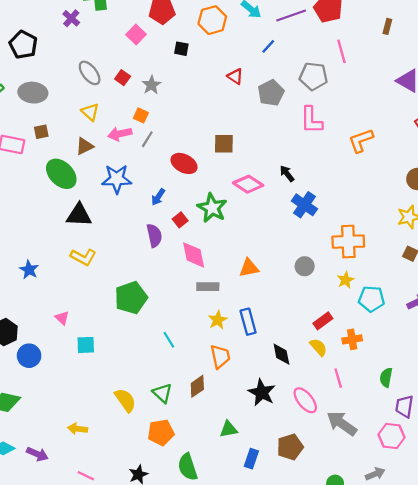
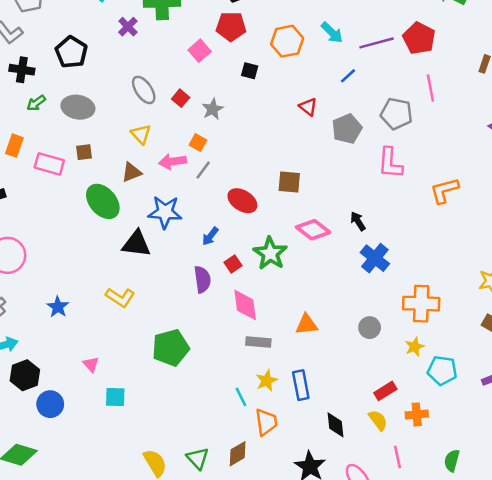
black triangle: (79, 215) -> (136, 244), moved
cyan line: (169, 340) -> (241, 397), moved

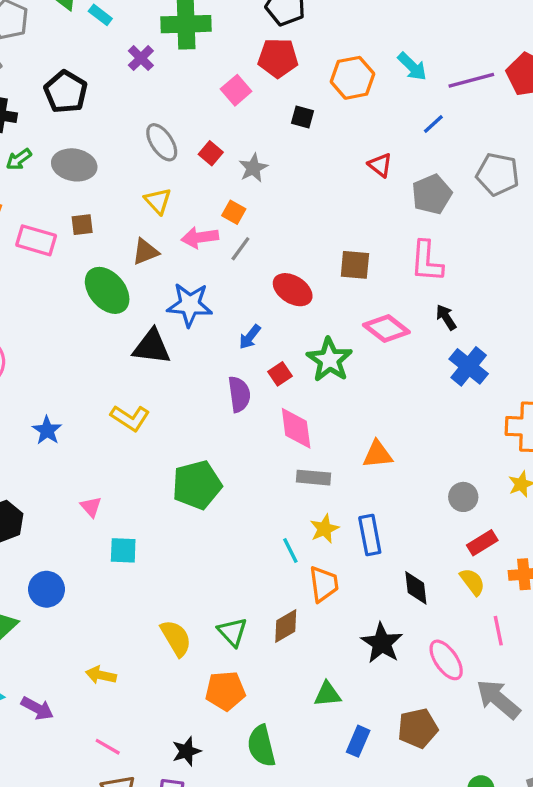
pink L-shape: (390, 163) -> (427, 261), moved
gray circle: (370, 328) -> (463, 497), moved
blue circle: (50, 404) -> (46, 589), moved

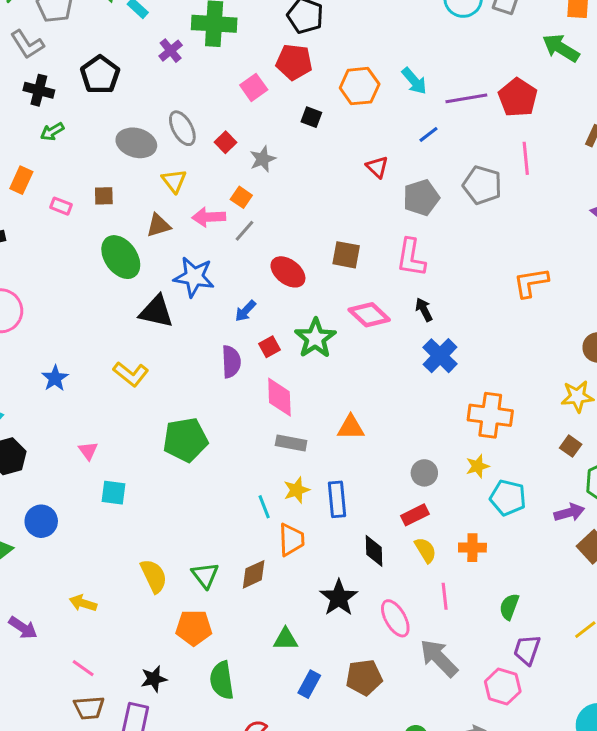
gray ellipse: (74, 165) -> (136, 143), moved
pink rectangle: (36, 240) -> (61, 206), size x0.6
red rectangle: (482, 543) -> (415, 515), moved

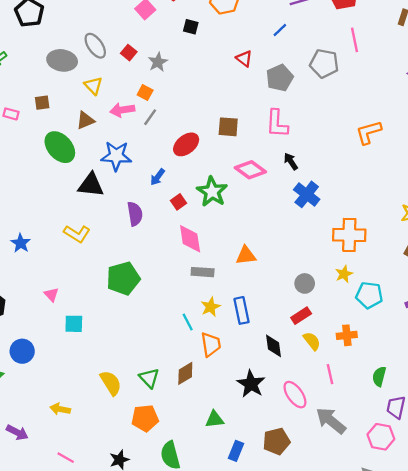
red ellipse: (288, 272) -> (186, 144), turned -70
purple semicircle: (231, 362) -> (135, 214), moved

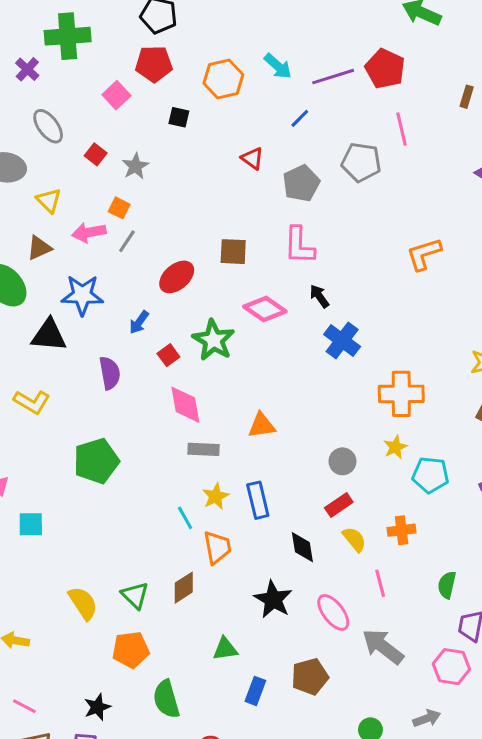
gray ellipse: (95, 46) -> (48, 126), moved

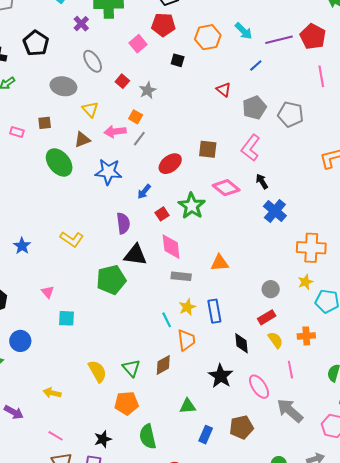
gray pentagon: (361, 162) -> (291, 114), moved
pink L-shape: (299, 245) -> (251, 148), turned 32
black triangle: (49, 335) -> (135, 255), moved

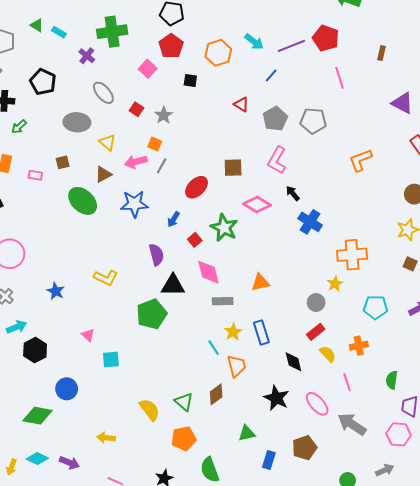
red pentagon: (163, 25) -> (171, 46), turned -30
yellow star: (305, 282) -> (335, 284), moved

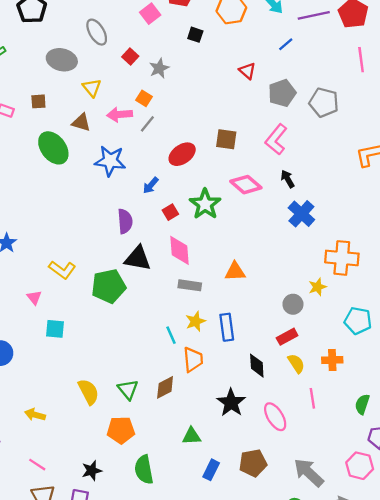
brown triangle: (103, 174) -> (81, 122), turned 36
yellow L-shape: (106, 278) -> (62, 270), moved
gray arrow: (352, 424) -> (309, 473), moved

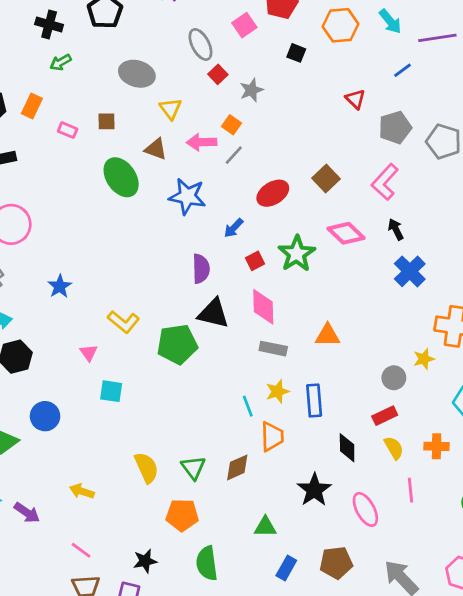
gray ellipse: (97, 32) -> (200, 44), moved
brown square: (226, 139) -> (326, 178), turned 35

